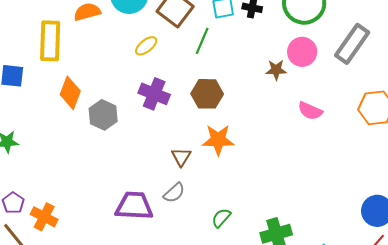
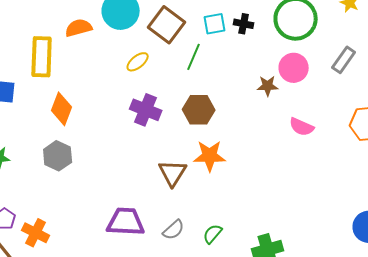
gray rectangle: (352, 44) -> (344, 60), size x0.7
gray hexagon: (103, 115) -> (58, 156), moved
brown triangle: (181, 157) -> (173, 173), size x1.4
gray semicircle: (174, 193) -> (174, 230), moved

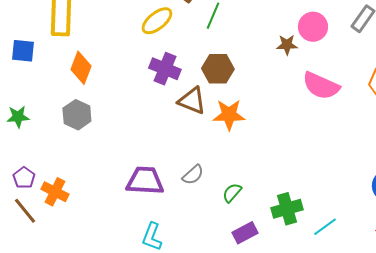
yellow ellipse: (138, 62) -> (157, 21), size x1.4
pink semicircle: (302, 127) -> (321, 86), size x1.5
brown triangle: (173, 173) -> (192, 101), moved, turned -40
gray semicircle: (174, 230) -> (193, 175), moved

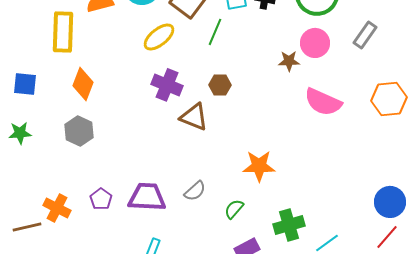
blue square: (23, 51) -> (25, 84), moved
brown hexagon: (218, 69) -> (220, 85), size x0.7
orange star: (229, 115) -> (259, 166), moved
purple pentagon: (24, 178) -> (101, 199), moved
brown line: (25, 211) -> (27, 227), turned -64

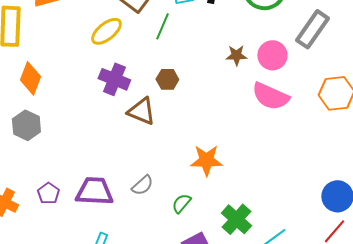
gray rectangle: (365, 35) -> (312, 29), size x1.4
pink circle: (315, 43) -> (272, 55), moved
green cross: (289, 225) -> (236, 219), turned -32

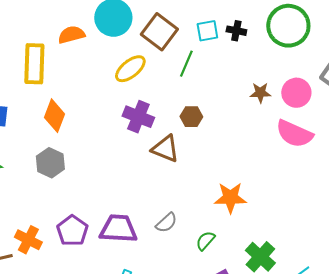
purple pentagon: (48, 193) -> (72, 231), size x1.4

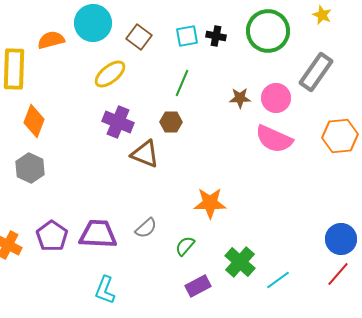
brown square: (159, 32) -> (139, 37), size x0.7
green line: (186, 64) -> (182, 83), moved

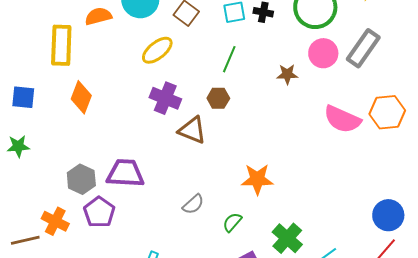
pink circle: (276, 98) -> (323, 53), moved
pink semicircle: (274, 139) -> (342, 119), moved
gray hexagon: (30, 168) -> (81, 179), moved
purple trapezoid: (98, 234) -> (125, 173), moved

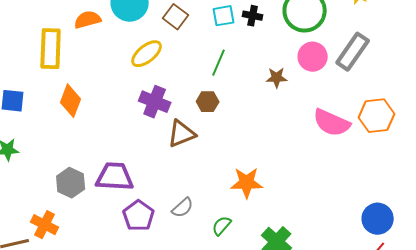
brown triangle: (192, 130) -> (182, 134), turned -44
purple pentagon: (99, 212) -> (139, 216), moved

